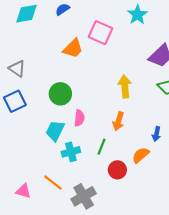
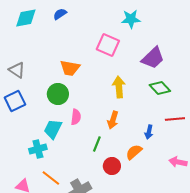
cyan star: (137, 15) -> (131, 19), turned 30
pink square: (100, 33) -> (108, 45), moved
orange trapezoid: (73, 48) -> (70, 68), moved, turned 55
cyan cross: (71, 152) -> (38, 149), moved

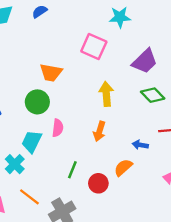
blue arrow: (149, 132) -> (140, 145), turned 88
green line: (97, 144) -> (72, 170), moved
cyan cross: (38, 149) -> (15, 164), turned -30

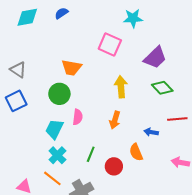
cyan cross: (15, 164) -> (57, 155), moved
orange semicircle: (123, 167) -> (136, 152), turned -72

